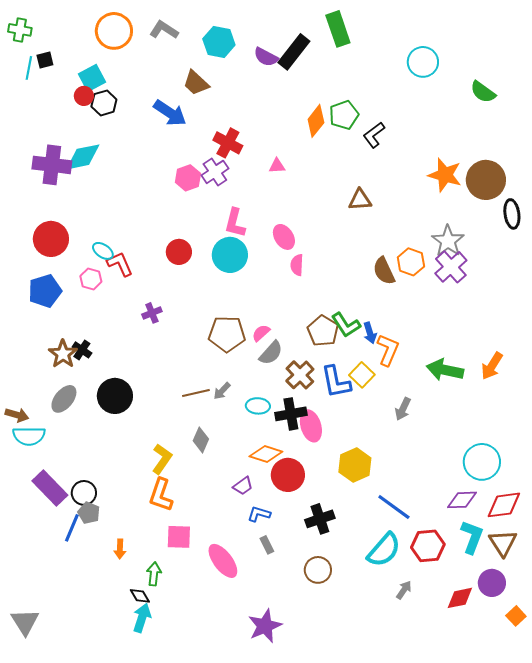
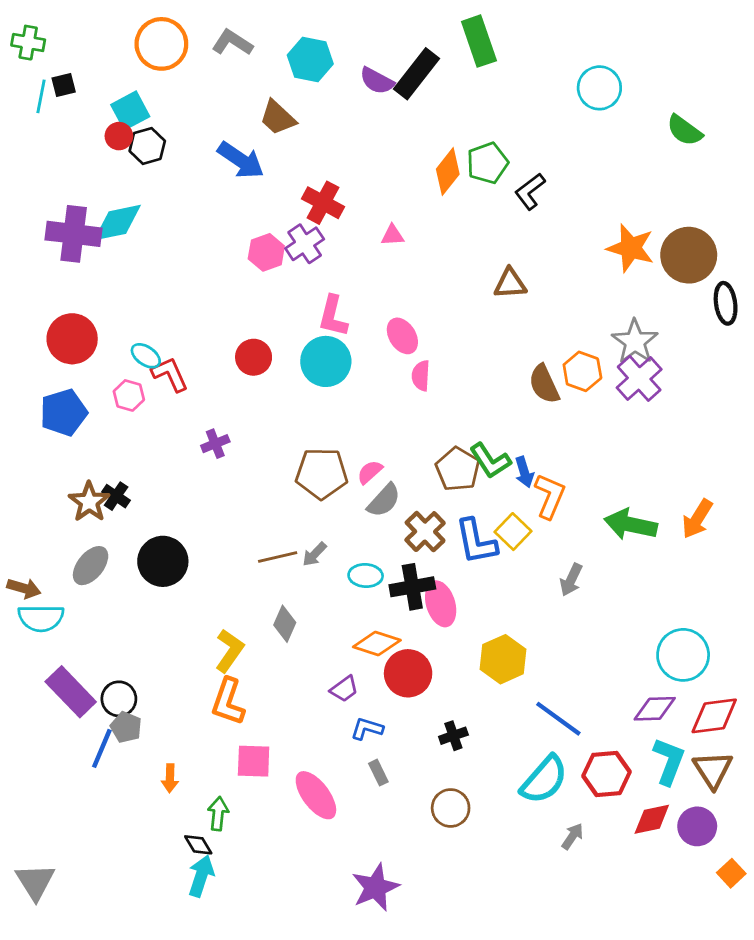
black cross: (320, 519) -> (453, 736), size x0.7
red diamond: (460, 598) -> (652, 819), moved

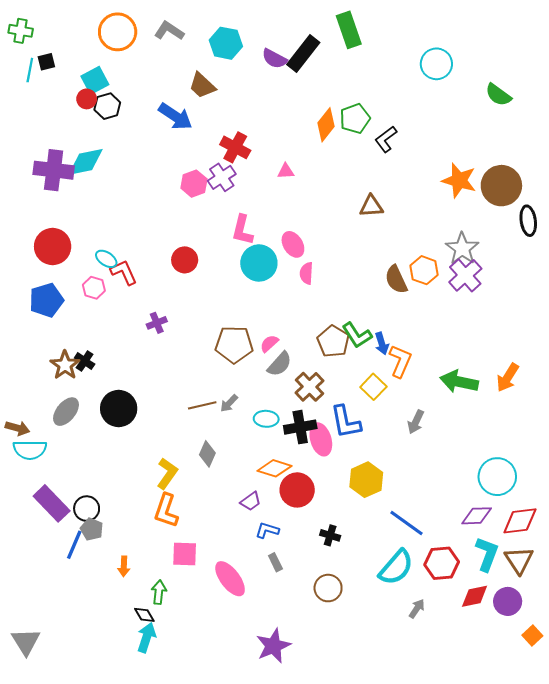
cyan circle: (326, 361) -> (259, 263), moved
blue L-shape: (476, 541) -> (346, 422), moved
black cross: (453, 736) -> (330, 535), turned 36

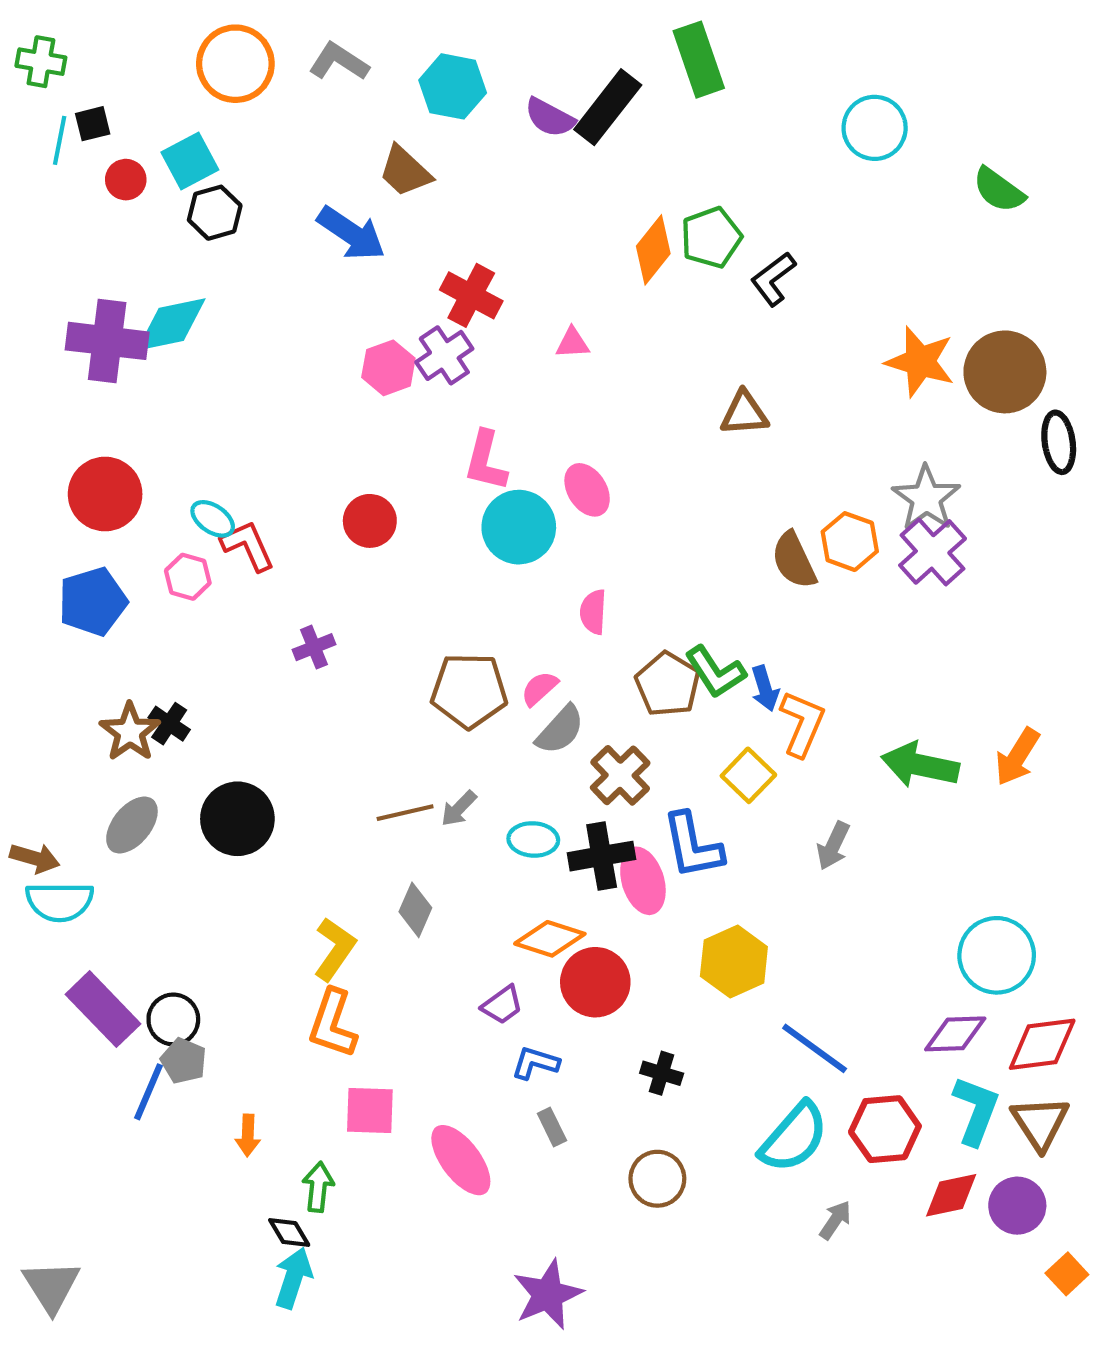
red circle: (87, 99) -> (126, 180), moved
pink semicircle: (306, 273) -> (593, 612), moved

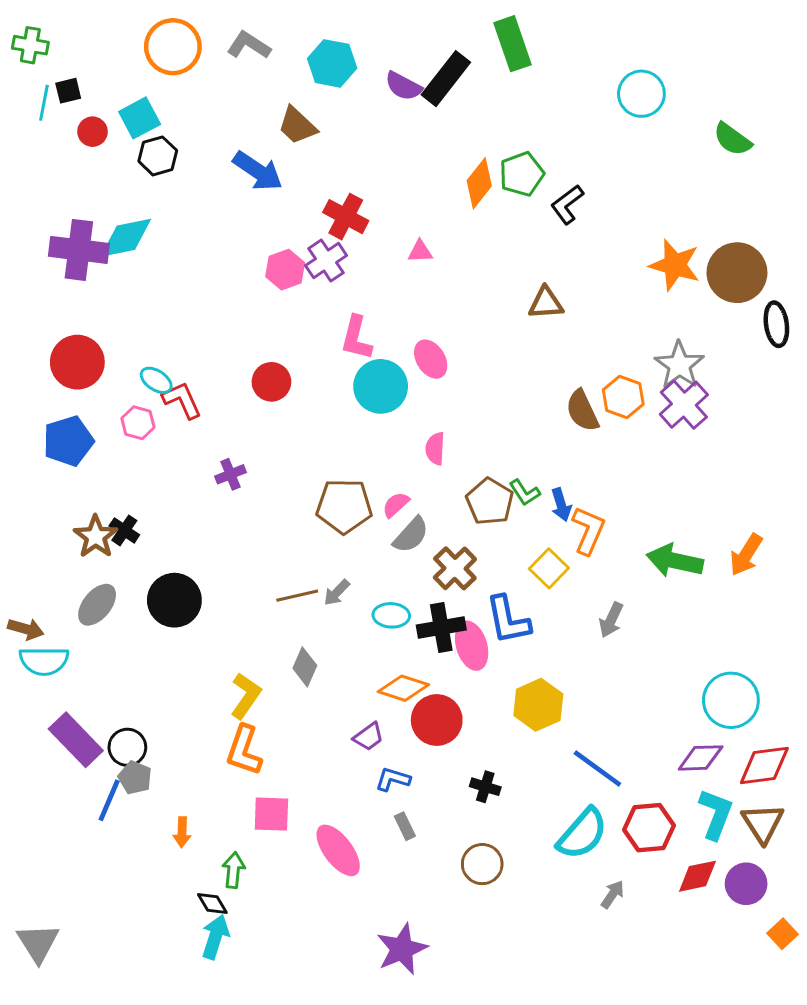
green L-shape: (715, 672) -> (525, 493), size x0.7

